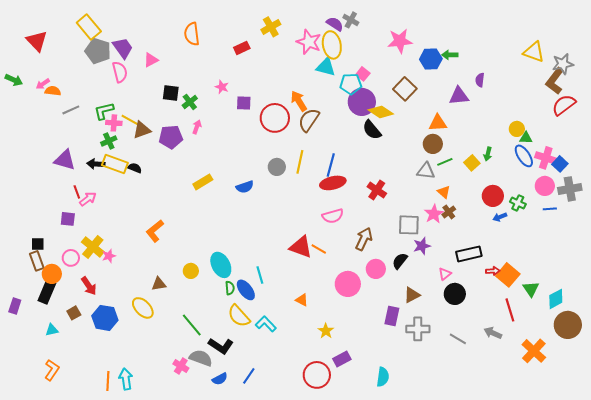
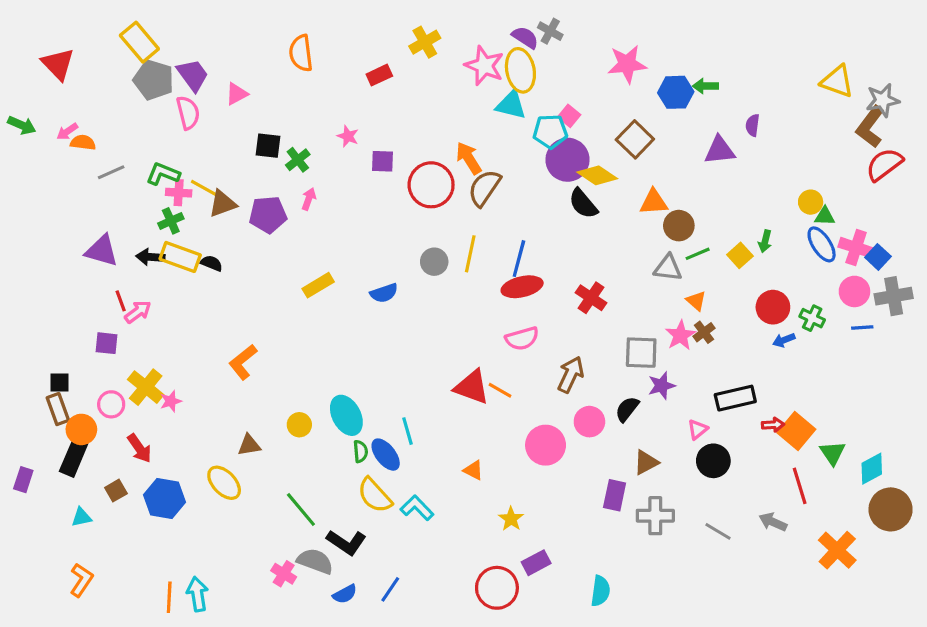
green L-shape: (104, 111) -> (163, 174), turned 35
orange triangle: (438, 123) -> (654, 202), moved

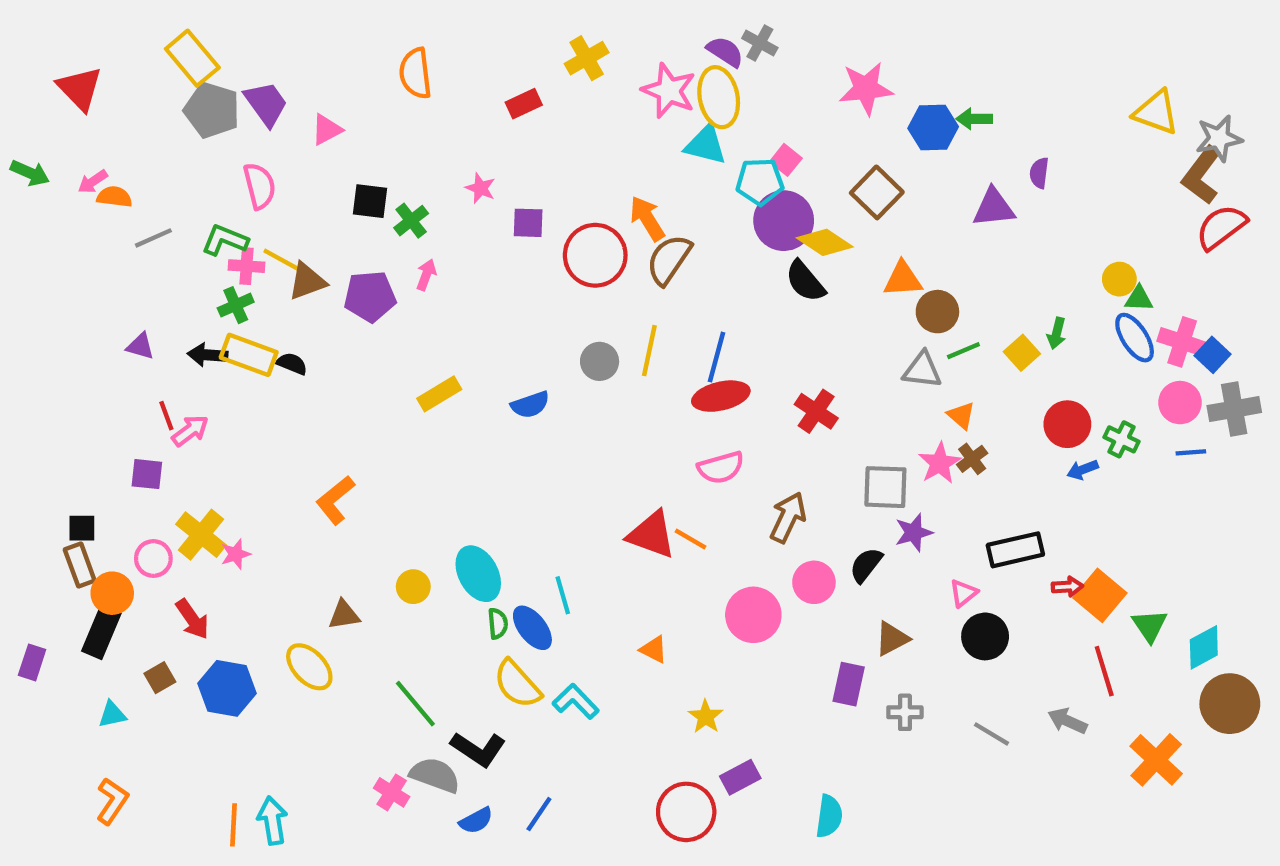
pink semicircle: (188, 113) -> (259, 186), moved
purple triangle: (102, 251) -> (140, 346), size x0.6
gray cross: (655, 516) -> (905, 712), size x0.7

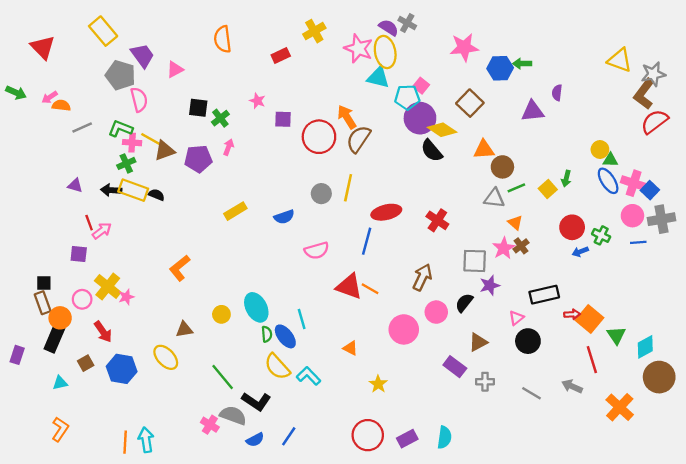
gray pentagon: (212, 110) -> (120, 75), moved
blue line: (716, 357) -> (367, 241), moved
pink semicircle: (721, 468) -> (317, 251), moved
purple rectangle: (849, 684) -> (455, 367), turned -65
purple rectangle: (740, 777) -> (407, 439), moved

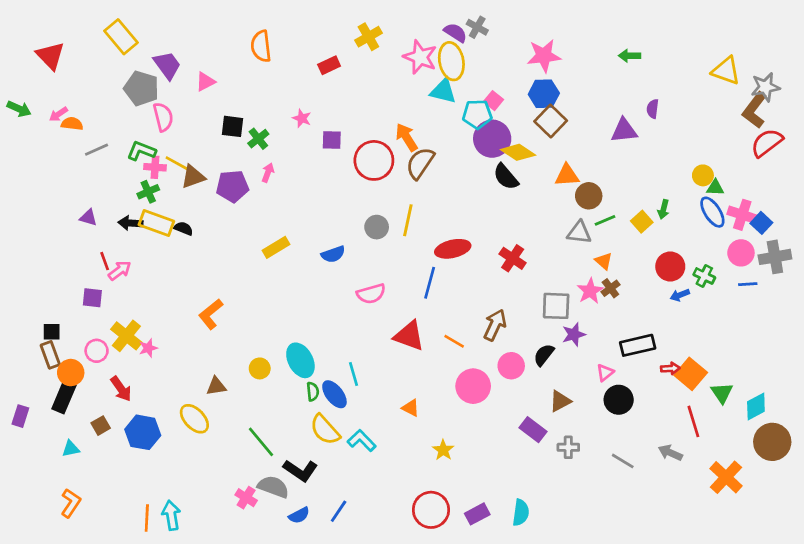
green arrow: (522, 64) -> (629, 56), moved
blue hexagon: (500, 68) -> (544, 94), moved
orange line: (370, 289) -> (454, 341), moved

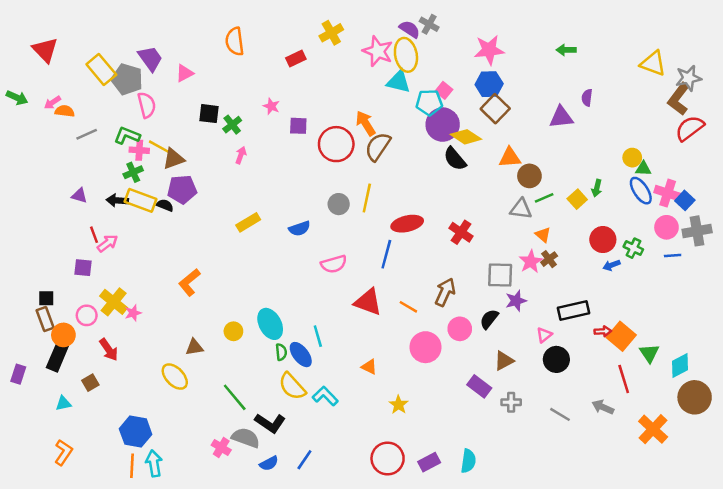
yellow rectangle: (121, 37) -> (101, 70), moved
purple pentagon: (232, 186) -> (182, 189), moved
blue hexagon: (143, 432) -> (136, 432), moved

